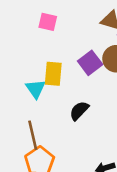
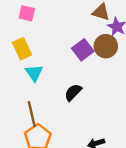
pink square: (48, 22) -> (27, 13), moved
yellow rectangle: (53, 74) -> (22, 49), moved, turned -30

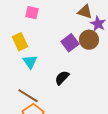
pink square: (27, 13) -> (32, 13), moved
brown line: (32, 114) -> (28, 96), turned -45

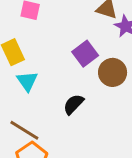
brown circle: (89, 40) -> (113, 72), moved

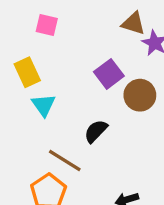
brown line: (24, 130) -> (65, 160), moved

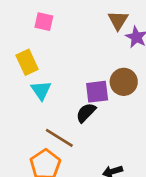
brown triangle: (133, 23) -> (118, 20), turned 45
purple square: (109, 74) -> (97, 92), moved, turned 30

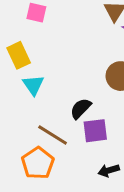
purple square: (97, 92) -> (95, 131), moved

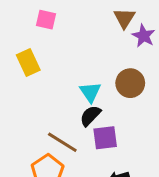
cyan triangle: (33, 85) -> (90, 92), moved

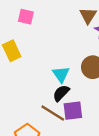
brown line: (62, 142) -> (53, 113), moved

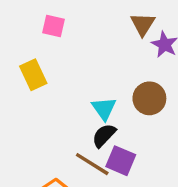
purple square: (73, 111) -> (121, 161), turned 30

